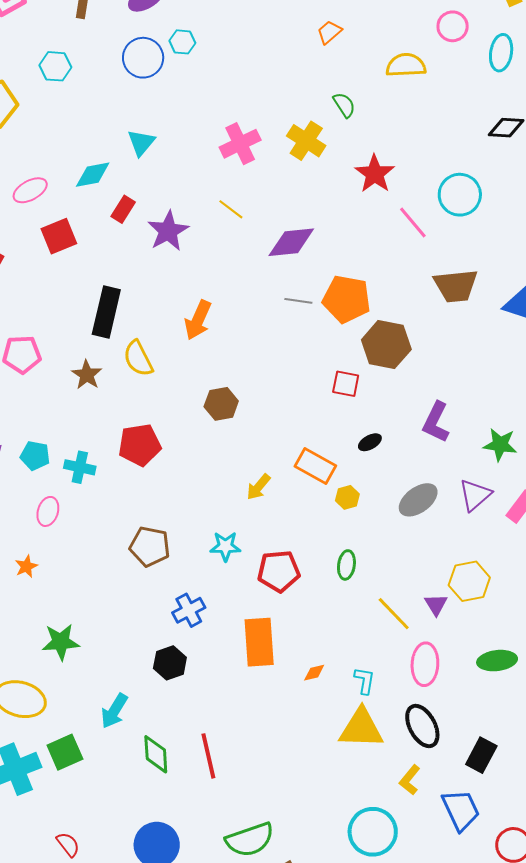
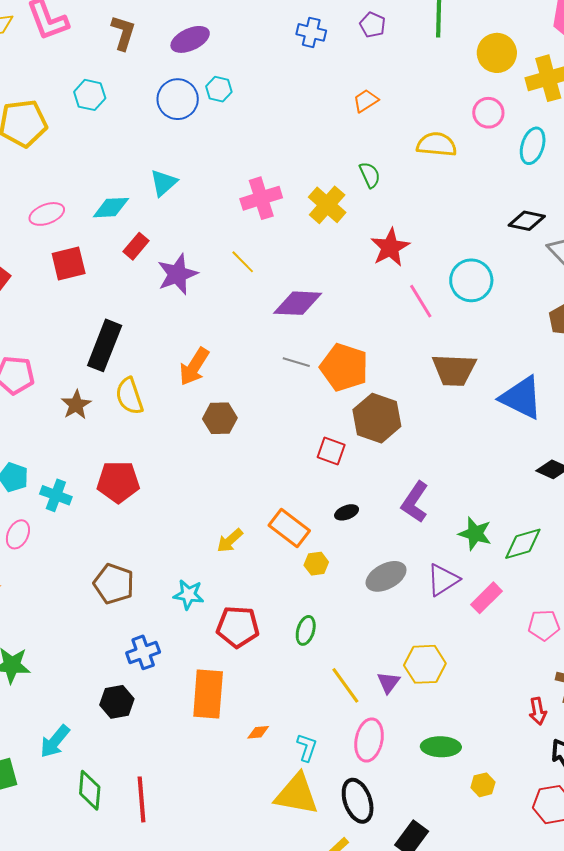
brown hexagon: (221, 404) -> (220, 418), moved

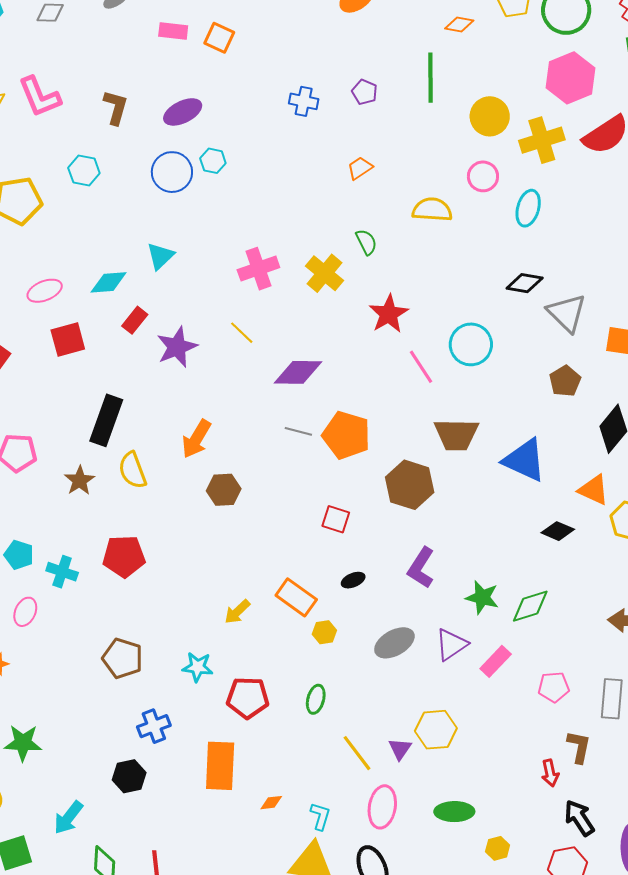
brown hexagon: (377, 418) -> (410, 485), moved

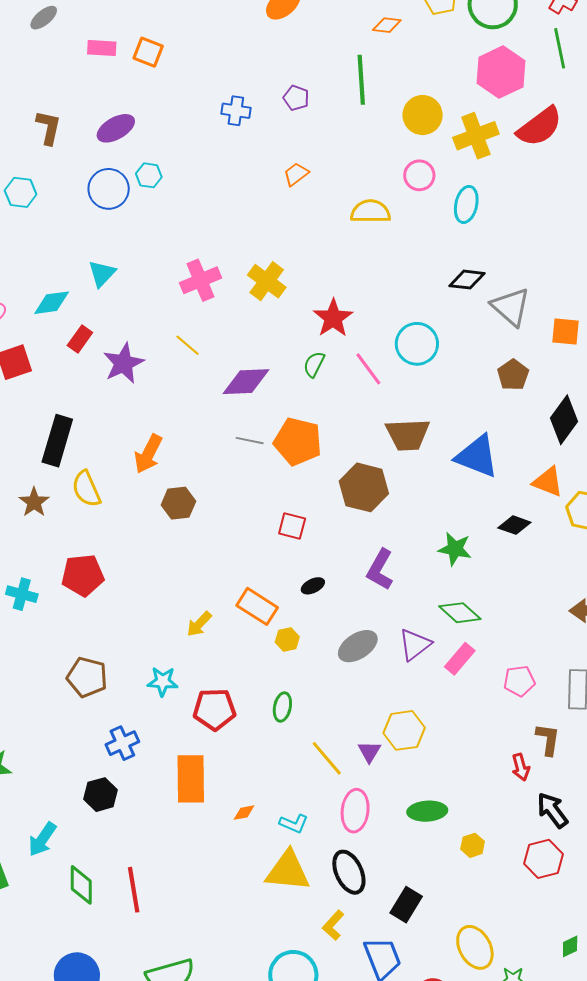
green semicircle: (366, 242) -> (314, 364), moved, turned -124
green star: (482, 597) -> (455, 549), moved
green diamond: (530, 606) -> (460, 613), moved, turned 63
cyan L-shape: (320, 816) -> (294, 824), turned 100

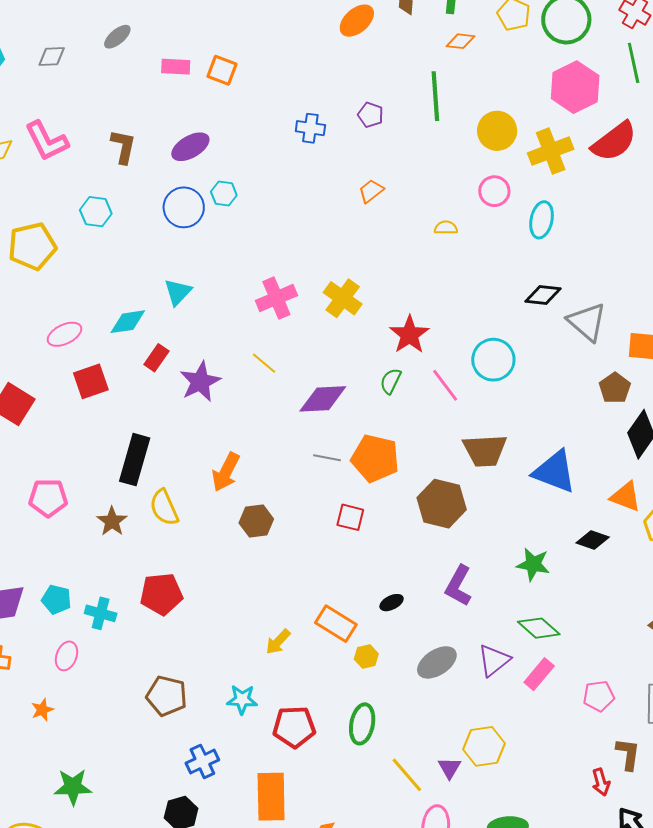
yellow semicircle: (371, 211) -> (446, 228), size x0.6
brown pentagon: (513, 375) -> (615, 388), moved
red square: (292, 526) -> (350, 517), moved
green ellipse: (282, 707) -> (362, 724), size x1.4

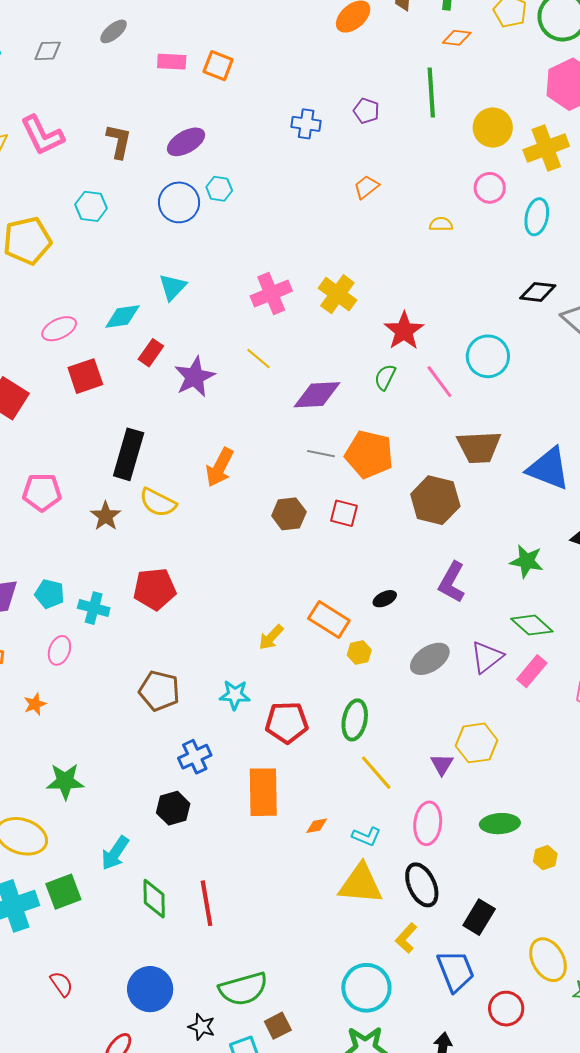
yellow semicircle: (164, 508) -> (158, 503), turned -39
brown hexagon: (256, 521) -> (289, 514), moved
yellow line: (407, 775) -> (376, 773), moved

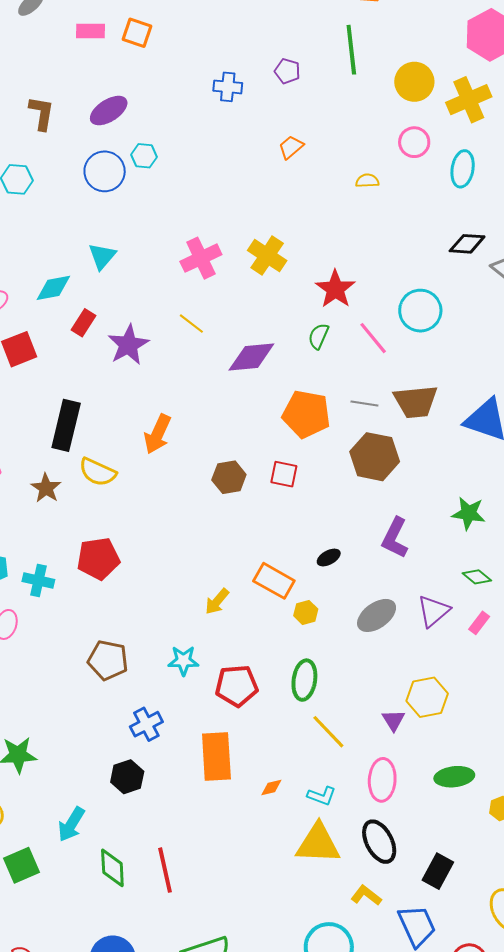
gray line: (321, 454) -> (364, 403), moved
green diamond: (532, 625) -> (477, 577), size x0.7
pink rectangle: (532, 671) -> (479, 623), size x0.7
yellow L-shape: (406, 938) -> (366, 895), turned 88

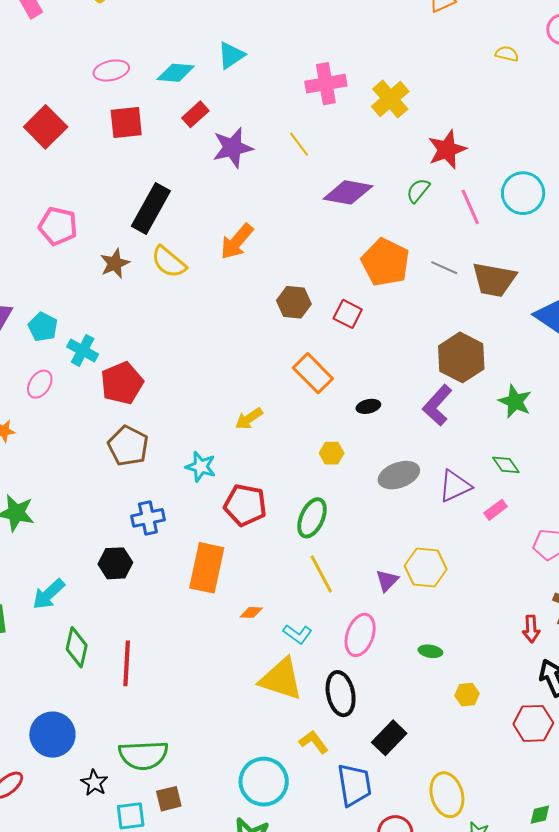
brown hexagon: (375, 457) -> (461, 357), moved
red pentagon: (98, 559) -> (122, 383), moved, turned -30
orange rectangle: (274, 581) -> (313, 373), moved
green ellipse: (454, 777) -> (430, 651), size x0.6

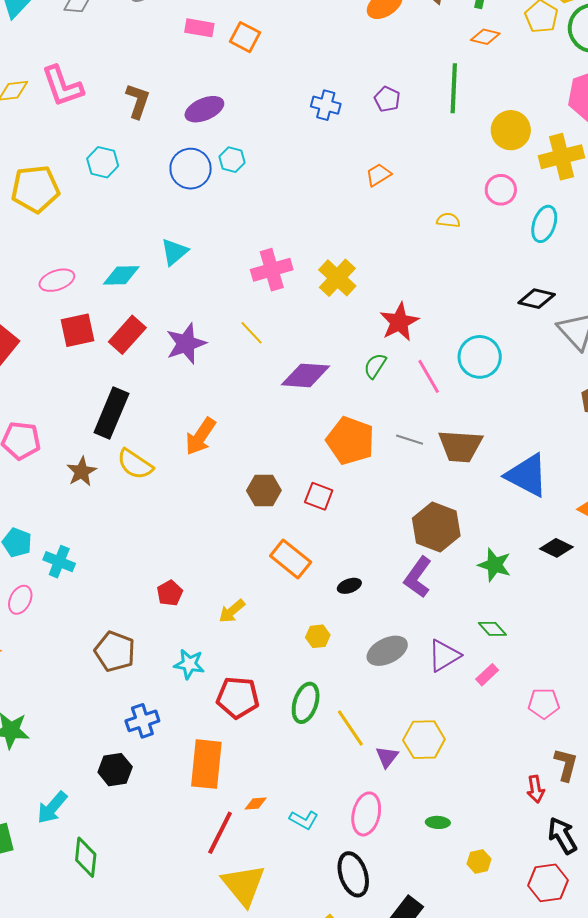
red rectangle: (195, 114) -> (127, 335), moved, size x1.4
red pentagon: (122, 383) -> (170, 593), moved, size x0.6
yellow line: (321, 574) -> (350, 728), moved
red line: (127, 663) -> (220, 833), moved, turned 30
yellow triangle: (281, 679) -> (244, 885), moved, turned 39

